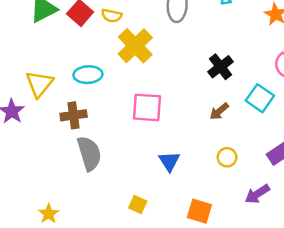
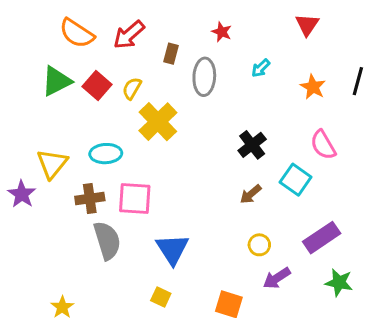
yellow semicircle: (112, 16) -> (132, 88), turned 108
pink square: (147, 107) -> (135, 198), moved
blue triangle: (169, 161) -> (172, 249), moved, size x1.4
purple arrow: (257, 194) -> (277, 278), moved

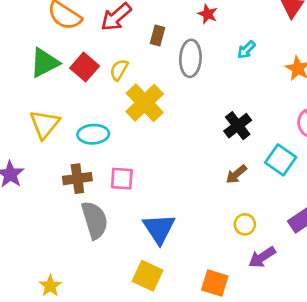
yellow triangle: (52, 164) -> (45, 124), moved
pink square: (135, 198) -> (122, 179), size x0.7
yellow square: (161, 297) -> (148, 276), size x1.5

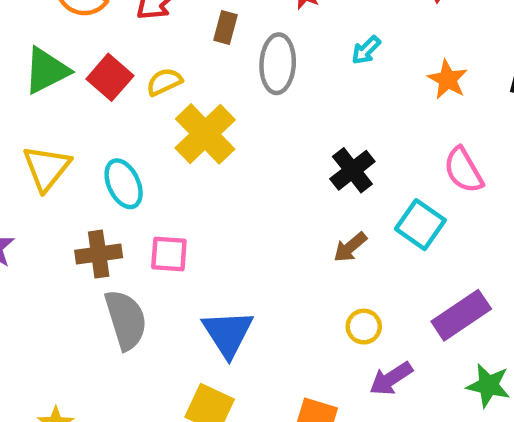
yellow semicircle: (119, 70) -> (164, 82), turned 35
cyan ellipse: (93, 134) -> (124, 184), turned 68

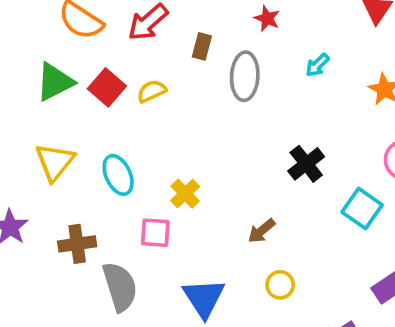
yellow cross: (205, 134) -> (185, 194), moved, size x0.6
brown arrow: (350, 247) -> (261, 231), moved
brown cross: (99, 254) -> (77, 244), moved
yellow circle: (364, 327) -> (280, 285), moved

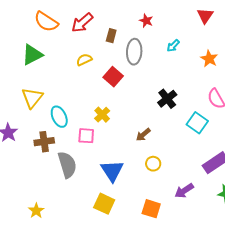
red square: (107, 87) -> (113, 77), moved
cyan ellipse: (118, 175) -> (59, 117), moved

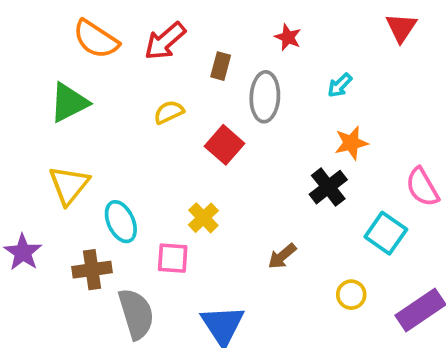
orange star: (209, 59) -> (351, 143), moved, turned 30
yellow circle: (153, 164) -> (351, 295), moved

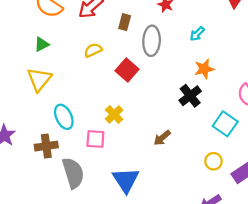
green triangle: (69, 103) -> (42, 44), moved, size x0.6
yellow triangle: (69, 185) -> (39, 79), moved
yellow circle: (351, 295) -> (214, 161), moved

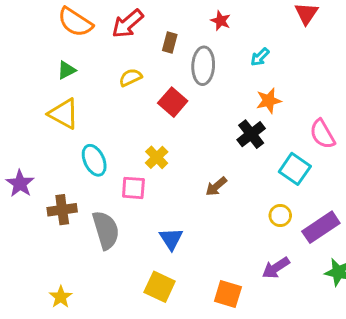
yellow triangle: (39, 79) -> (64, 114), turned -40
brown cross: (46, 146) -> (62, 210), moved
blue triangle: (126, 180) -> (171, 239), size x0.7

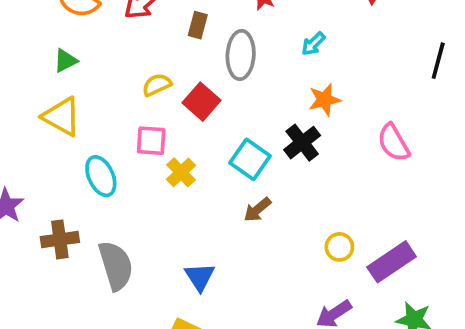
yellow semicircle: (130, 77) -> (157, 85), moved
cyan square: (295, 169) -> (250, 159), moved
pink square: (133, 188) -> (151, 141), moved

